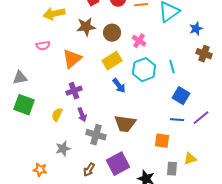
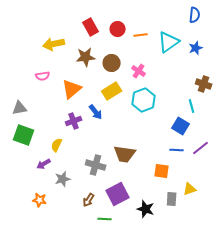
blue star: (196, 29) -> (196, 48), moved
cyan line: (172, 67) -> (192, 106), moved
blue arrow: (119, 86) -> (96, 112), moved
purple arrow: (82, 115) -> (44, 164), moved, turned 80

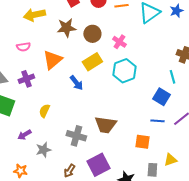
blue star: (196, 48) -> (176, 11), moved
purple cross: (74, 121) -> (26, 79), moved
yellow semicircle: (57, 145) -> (44, 111), moved

